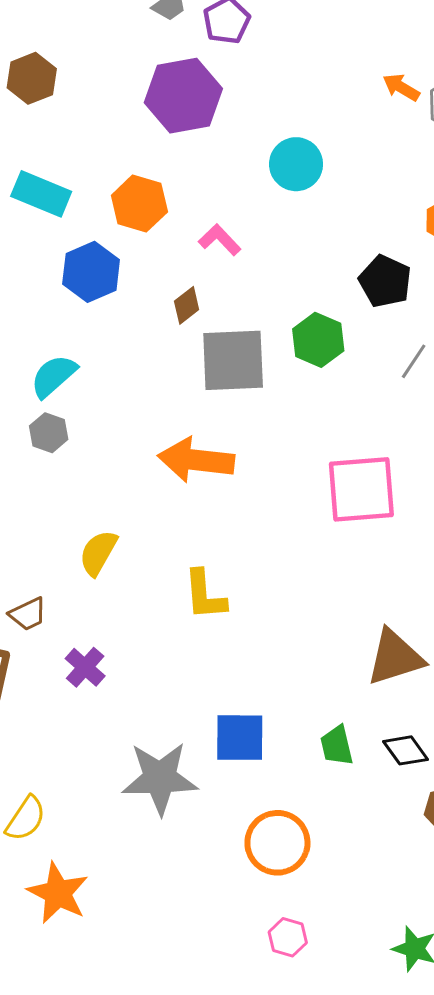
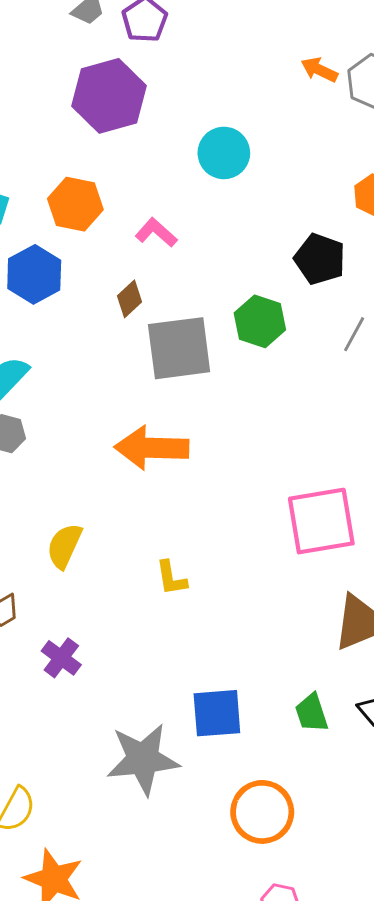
pink square: (361, 489) -> (321, 521), moved
yellow L-shape: (205, 595) -> (171, 578), size x0.7

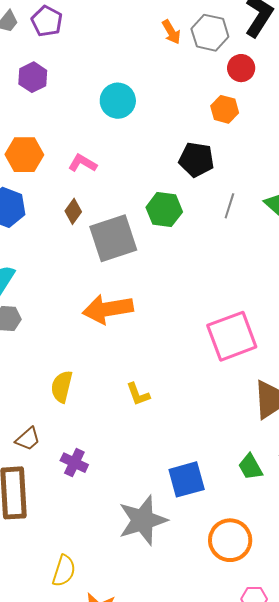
orange arrow: (319, 70) -> (171, 32), turned -135
purple hexagon: (109, 96) -> (33, 77), size x0.6

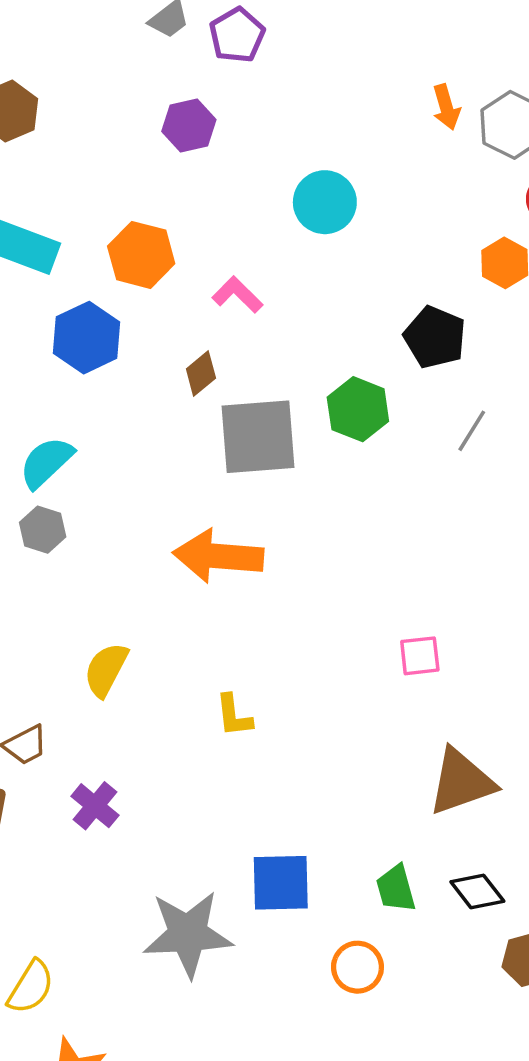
pink square: (232, 336) -> (420, 656), size x0.5
orange circle: (230, 540) -> (357, 967), moved, size x0.7

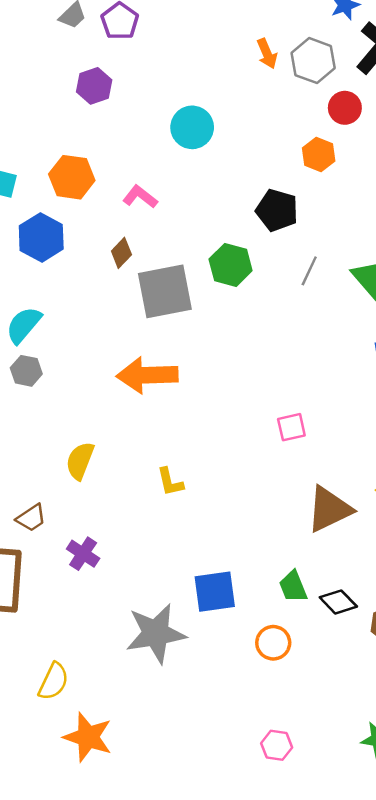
black diamond: (477, 891) -> (338, 602), moved

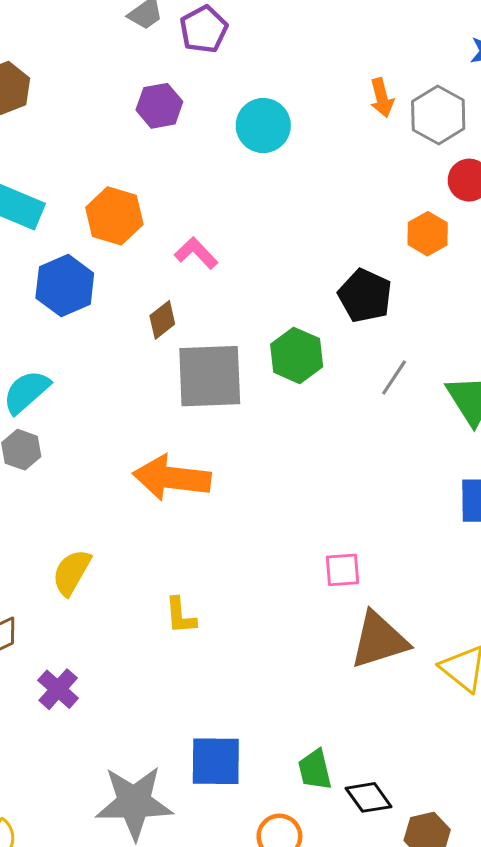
cyan circle: (192, 127) -> (263, 126), moved
brown triangle: (329, 509) -> (379, 640), moved

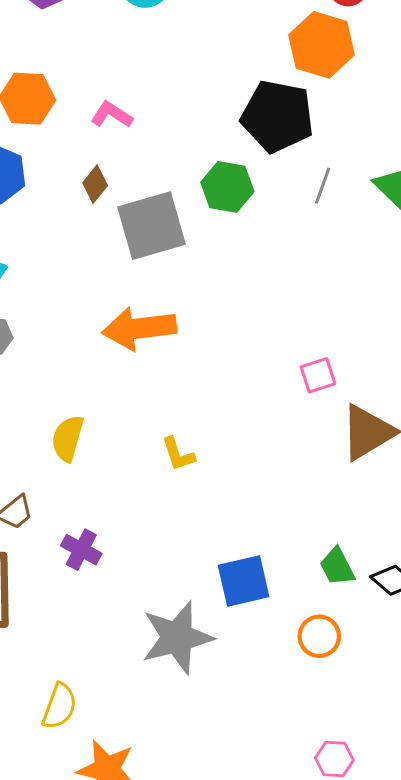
orange hexagon: (428, 234) -> (321, 45), size x1.6
black pentagon: (365, 296) -> (277, 116), size x1.4

